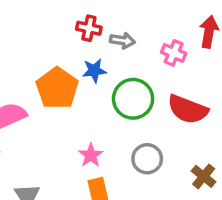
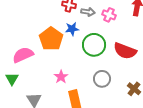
pink cross: (174, 53) -> (109, 15), moved
pink star: (91, 155) -> (61, 77), moved

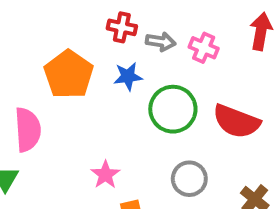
orange pentagon: (51, 39) -> (69, 74), moved
pink semicircle: (23, 55) -> (28, 130), turned 110

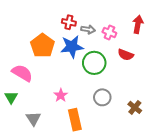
blue star: (128, 76) -> (72, 47), size x1.6
red semicircle: (236, 121) -> (126, 55), moved, size x0.7
pink semicircle: (28, 130) -> (22, 73), turned -55

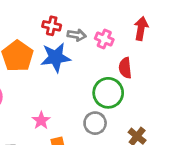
red semicircle: (126, 55) -> (125, 68), turned 63
green circle: (94, 63) -> (108, 93), moved

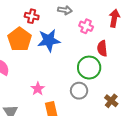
red cross: (52, 26) -> (32, 16), moved
gray arrow: (77, 35) -> (65, 10), moved

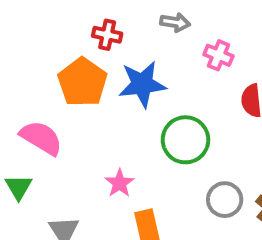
green circle: (89, 68) -> (185, 140), moved
gray circle: (79, 91) -> (225, 200), moved

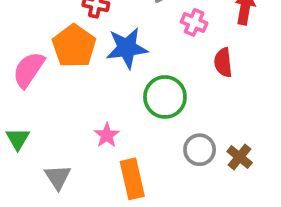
pink semicircle: (41, 138) -> (29, 70), moved, turned -87

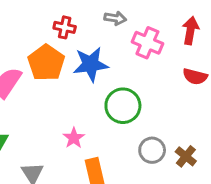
pink cross: (194, 22) -> (147, 43), size x1.4
red semicircle: (223, 62) -> (195, 77), moved, turned -70

